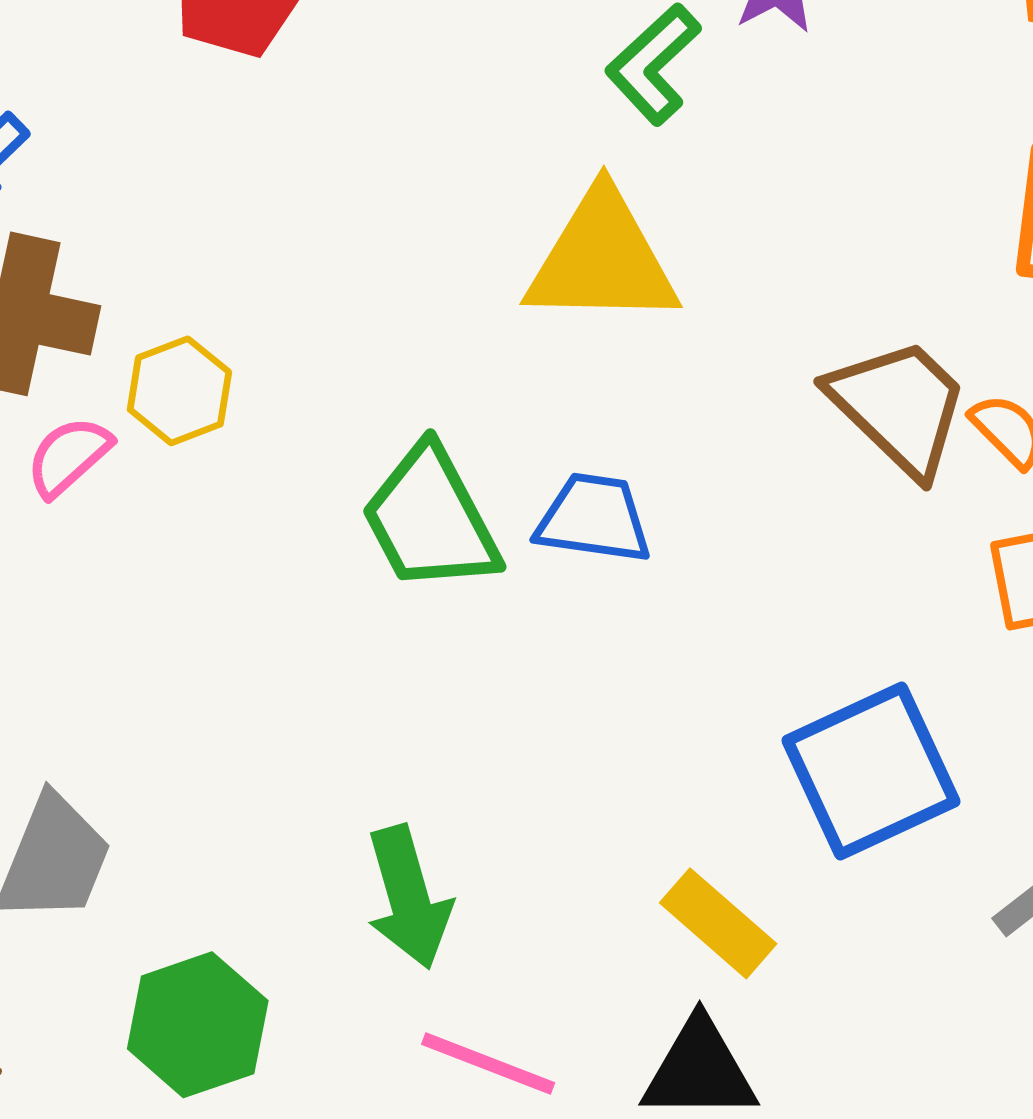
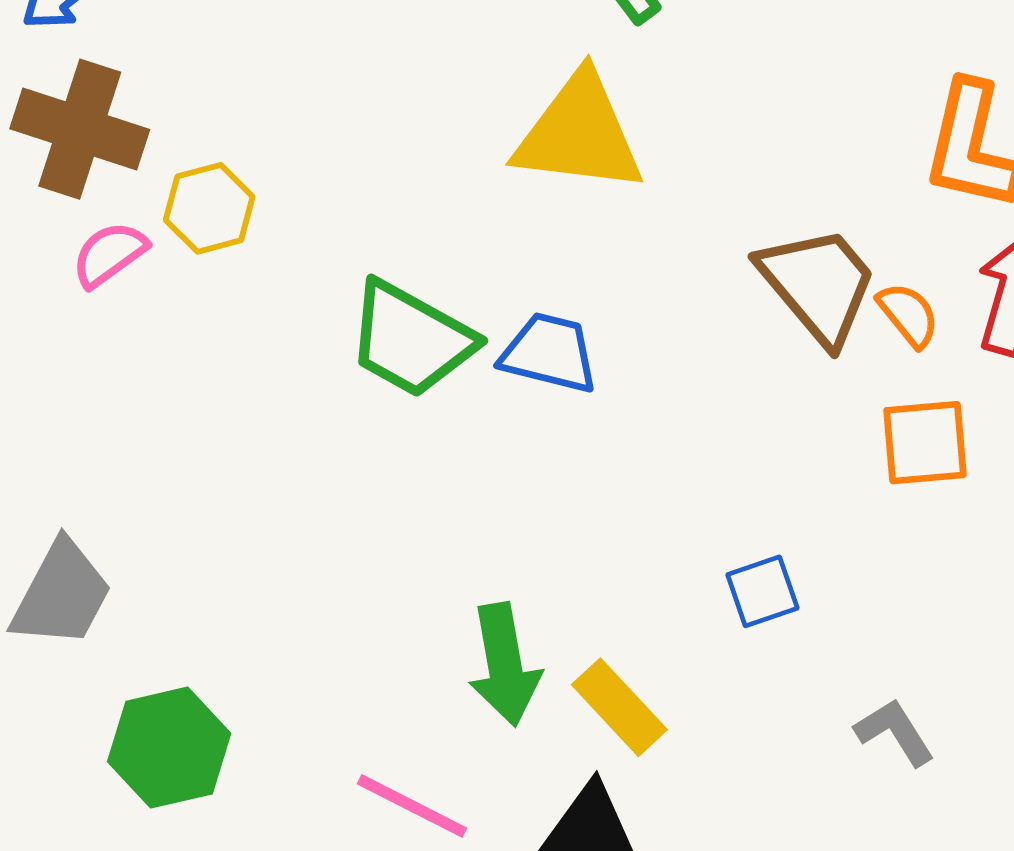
green trapezoid: (430, 519) -> (411, 339), turned -39
blue square: (871, 771) -> (762, 591), size x0.5
green arrow: (409, 897) -> (504, 665), moved

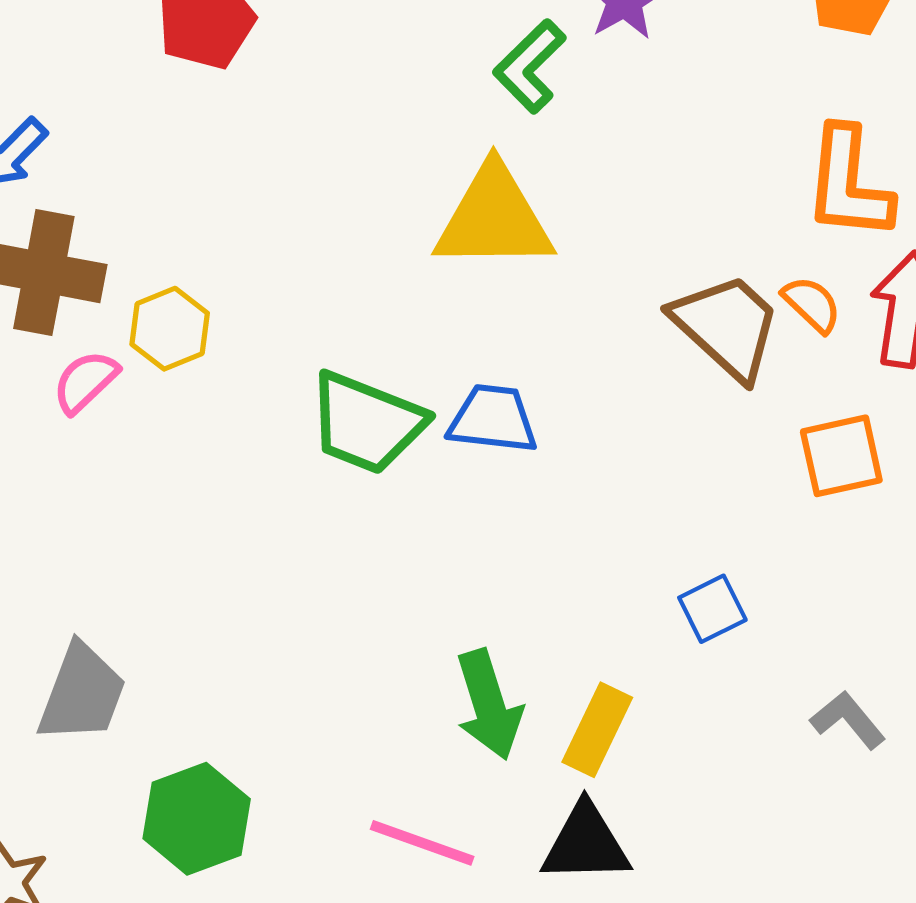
orange semicircle: (908, 315) -> (812, 304), moved
yellow rectangle: (619, 707) -> (597, 730), turned 76

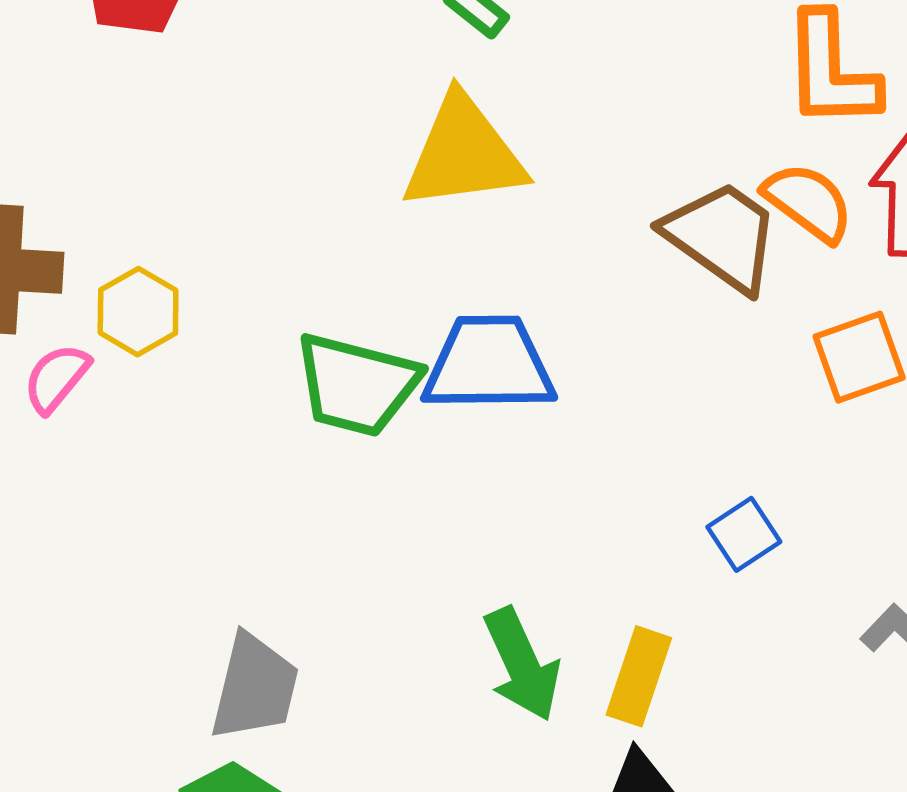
orange semicircle: (812, 304) -> (808, 202), size x1.4
blue trapezoid: (493, 419) -> (489, 364), size x1.4
gray trapezoid: (82, 693) -> (255, 687), moved

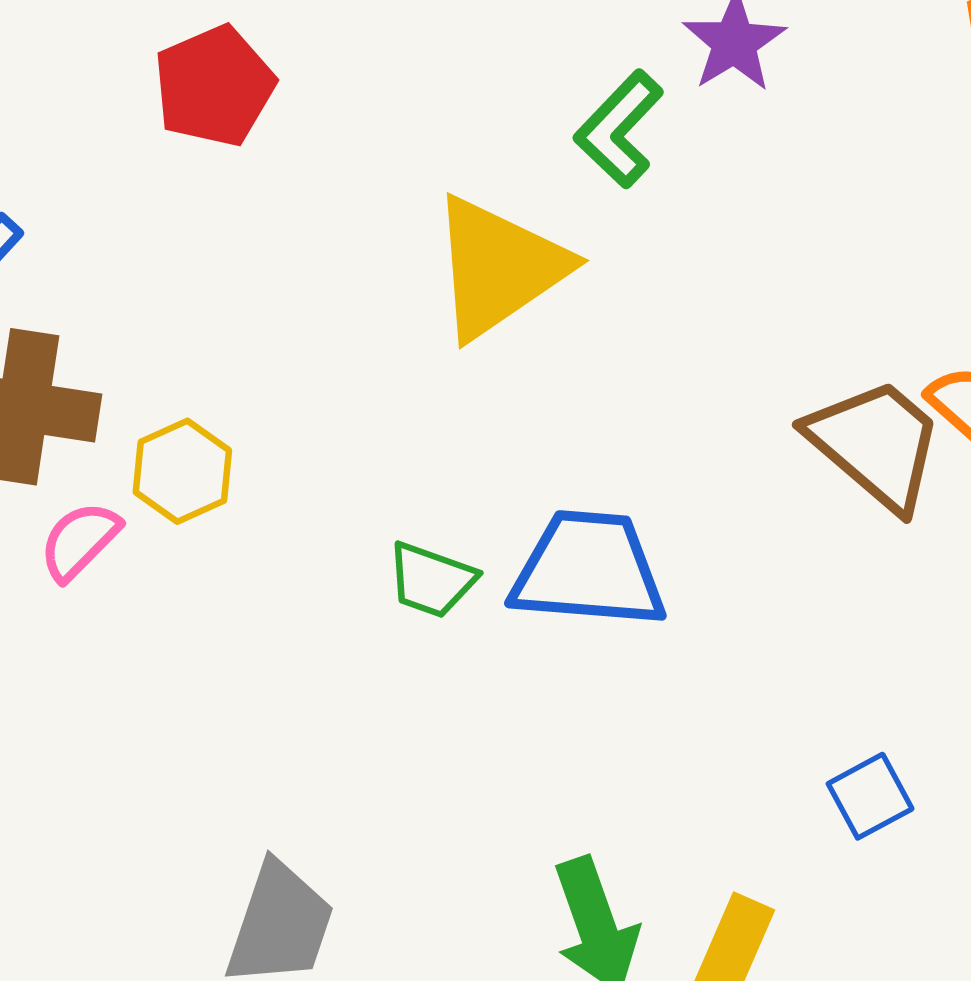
yellow triangle: (464, 153) -> (499, 267), moved, turned -32
green trapezoid: (357, 385) -> (431, 580), size x0.6

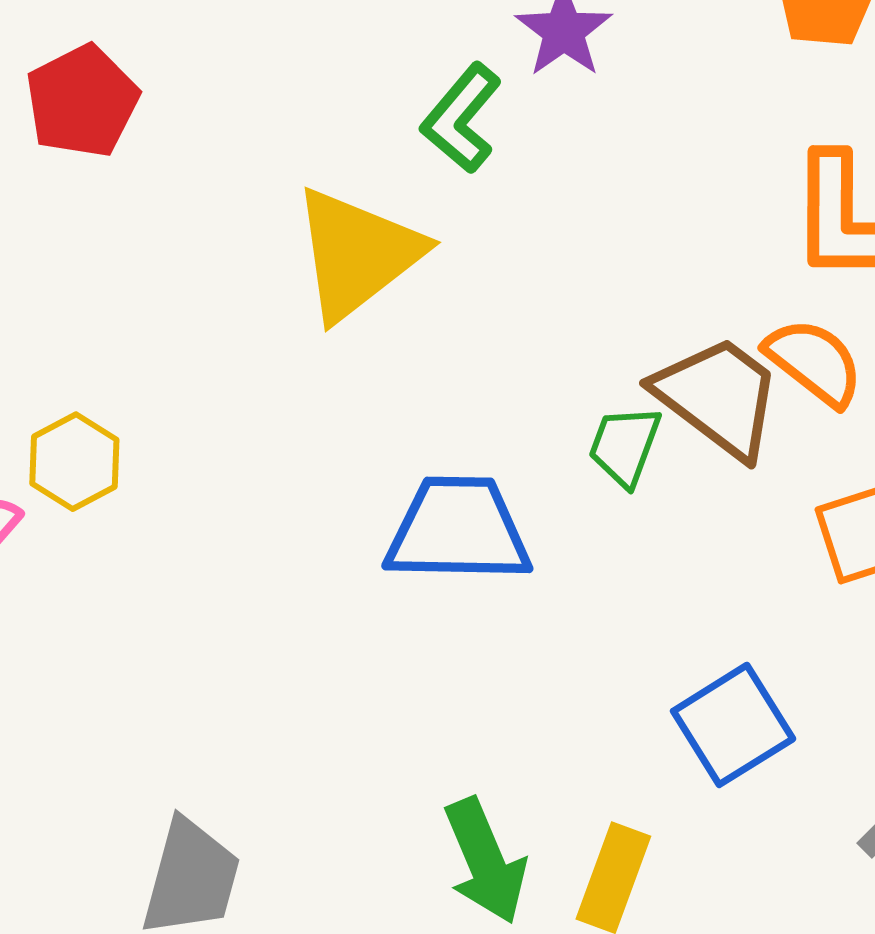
green trapezoid: (431, 580) -> (625, 446), moved, turned 94
blue square: (870, 796) -> (733, 725), size x1.5

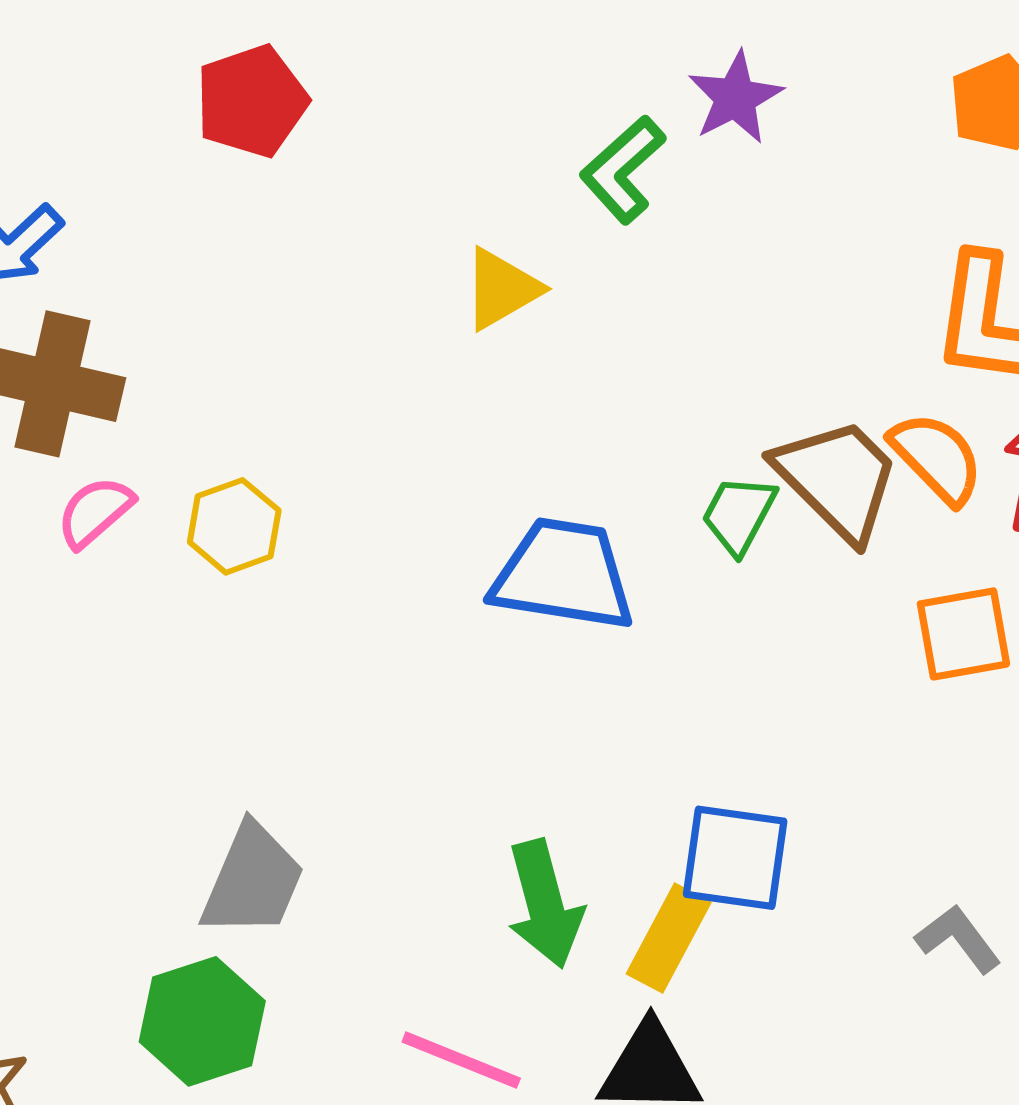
yellow triangle: (357, 254) -> (502, 289), size x0.6
yellow hexagon: (74, 462) -> (234, 526), moved
blue square: (733, 725) -> (735, 858), moved, turned 32

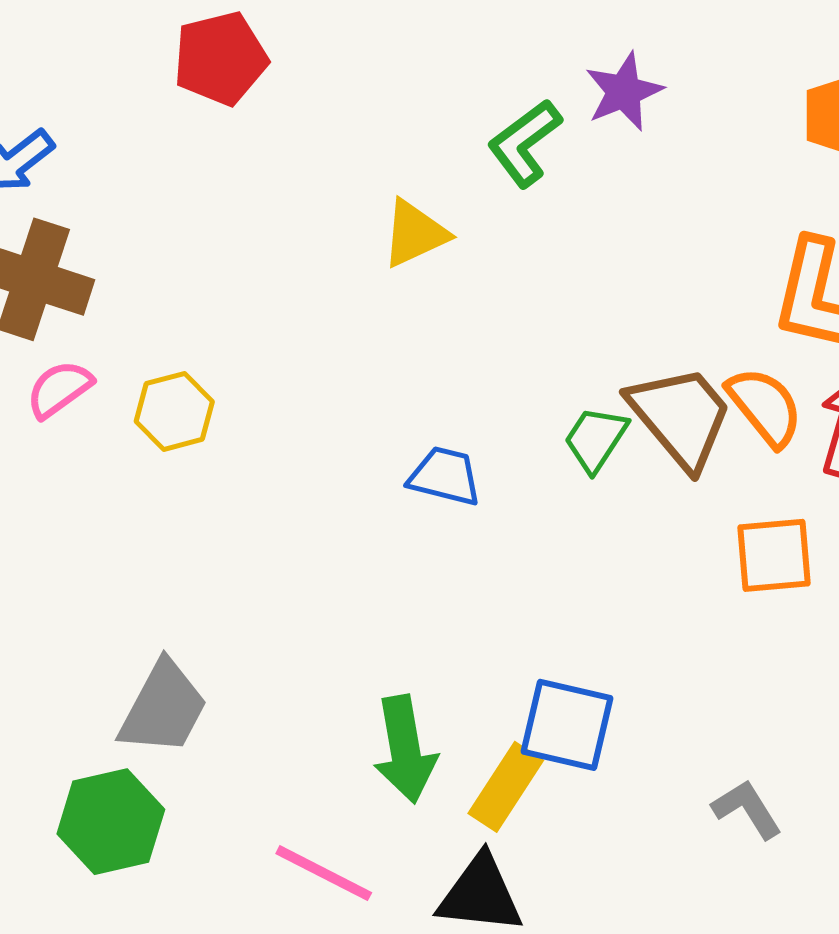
blue trapezoid: (563, 575) -> (445, 476), size x0.6

